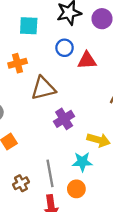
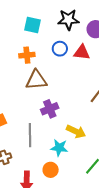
red triangle: (87, 60) -> (82, 52), moved
orange cross: (18, 63) -> (27, 55), moved
gray line: (50, 173) -> (30, 135), moved

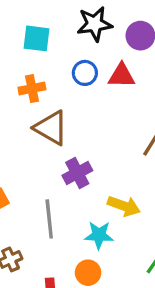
brown triangle: (36, 80) -> (51, 128), turned 40

